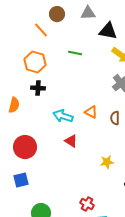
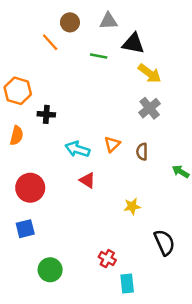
green line: (75, 53) -> (99, 56), moved
orange hexagon: (35, 62) -> (18, 91), moved
orange triangle: (91, 112) -> (112, 144), turned 48

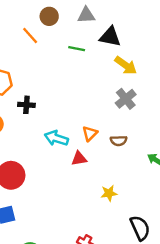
brown semicircle: (142, 152) -> (119, 141), turned -91
red triangle: (87, 180) -> (79, 159), moved, turned -42

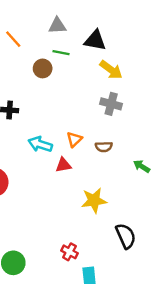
gray triangle: (86, 15) -> (57, 26), moved
brown circle: (49, 16) -> (43, 68), moved
gray cross: (126, 99) -> (111, 104), turned -36
yellow star: (109, 193) -> (94, 200), size x1.5

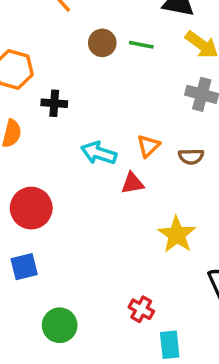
green line: (61, 53) -> (141, 45), moved
yellow star: (94, 200) -> (177, 235), turned -30

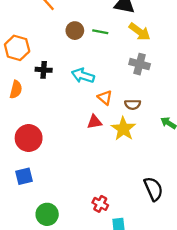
orange triangle: (148, 146) -> (105, 98), turned -35
cyan arrow: (99, 153) -> (83, 76), moved
yellow star: (177, 235) -> (123, 129), moved

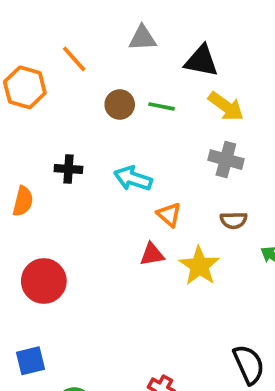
orange hexagon: (17, 48) -> (25, 87), moved
brown semicircle: (133, 105) -> (234, 220), moved
blue square: (24, 176) -> (31, 361), moved

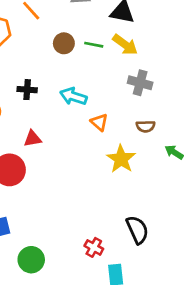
yellow arrow: (226, 106) -> (125, 45), moved
red triangle: (152, 254) -> (33, 139), moved
black semicircle: (249, 364) -> (137, 230), moved

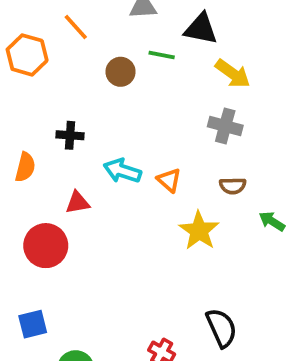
green line: (94, 45) -> (162, 55), moved
yellow arrow: (125, 45) -> (233, 74), moved
cyan arrow: (73, 96) -> (122, 171), moved

